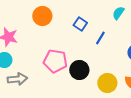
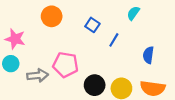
black circle: (79, 70) -> (95, 85), moved
gray arrow: (17, 79) -> (38, 75), moved

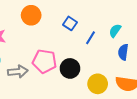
cyan semicircle: (133, 13) -> (115, 31), moved
black circle: (95, 85) -> (70, 68), moved

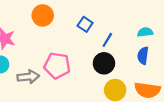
cyan semicircle: (115, 31) -> (145, 32), moved, turned 48
black circle: (70, 68) -> (104, 63), moved

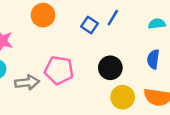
cyan semicircle: (145, 32) -> (157, 24), moved
blue line: (107, 40) -> (113, 18), moved

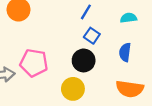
blue square: (90, 25) -> (92, 36), moved
yellow circle: (123, 97) -> (73, 89), moved

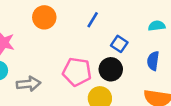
blue line: (86, 12) -> (93, 20), moved
pink pentagon: (34, 63) -> (77, 72), moved

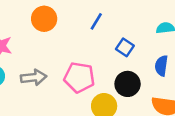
black circle: (111, 69) -> (128, 84), moved
gray arrow: (29, 84) -> (34, 77), moved

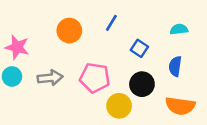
orange circle: (44, 19) -> (69, 31), moved

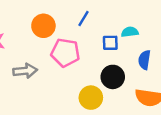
cyan semicircle: (179, 29) -> (130, 32), moved
blue square: (139, 48) -> (110, 43), turned -35
pink pentagon: (95, 78) -> (65, 53), moved

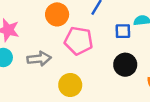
yellow circle: (91, 98) -> (70, 85), moved

